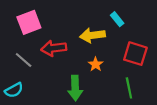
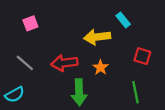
pink square: (29, 22) -> (30, 23), size x0.6
red arrow: (54, 48) -> (64, 63), moved
red square: (135, 54) -> (142, 56), size x0.7

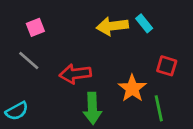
yellow arrow: (97, 37) -> (112, 26), moved
gray line: (25, 63) -> (29, 61), moved
orange star: (100, 67) -> (132, 88), moved, size x1.5

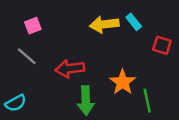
red square: (167, 66) -> (162, 45), moved

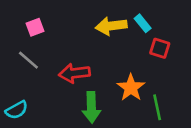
red square: (162, 45) -> (160, 48), moved

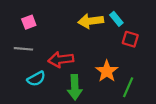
gray line: (28, 60) -> (23, 49), turned -36
green line: (157, 107) -> (128, 87), turned 36
cyan semicircle: (17, 110) -> (36, 79), moved

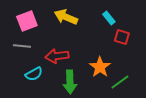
yellow arrow: (91, 21) -> (66, 17), moved, turned 30
pink square: (29, 22) -> (27, 21), size x1.5
green line: (128, 87) -> (120, 82), turned 30

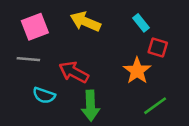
red arrow: (57, 56) -> (74, 72), turned 35
orange star: (100, 67) -> (137, 71), moved
cyan semicircle: (34, 74) -> (44, 95), turned 48

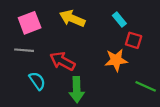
orange star: (137, 71) -> (116, 60), turned 30
cyan semicircle: (44, 95) -> (37, 81), turned -144
green line: (155, 106) -> (146, 86), moved, turned 60

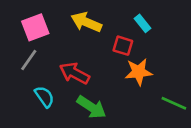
red square: (134, 40) -> (123, 46), moved
gray line: (24, 50) -> (29, 60), turned -60
green arrow: (77, 90) -> (91, 107), turned -55

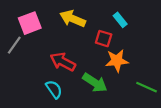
gray line: (29, 60) -> (14, 45), moved
cyan semicircle: (44, 97) -> (54, 89), moved
green arrow: (91, 107) -> (95, 83), moved

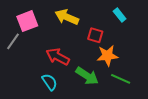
cyan rectangle: (120, 20) -> (120, 15), moved
green line: (147, 87) -> (121, 79), moved

